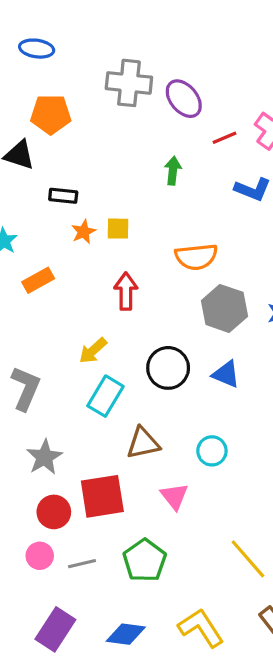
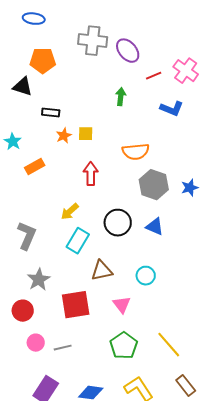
red circle: (54, 512) -> (23, 311), moved
green pentagon: (145, 560) -> (124, 346), moved

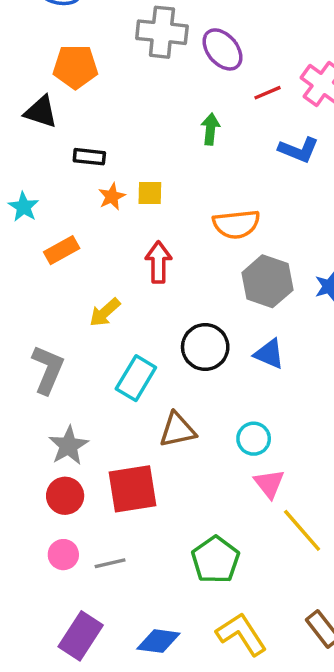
yellow arrow: (70, 212) -> (105, 312), moved
pink triangle: (122, 305) -> (269, 484), moved
red circle: (23, 311) -> (65, 496), moved
yellow line: (169, 345) -> (302, 530), moved

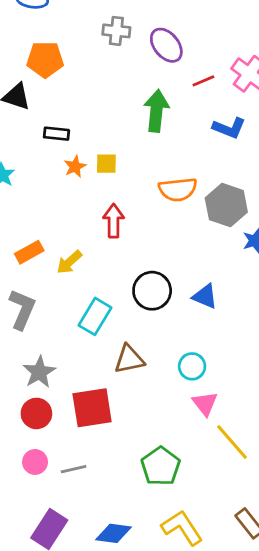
gray cross: (162, 32) -> (116, 31), size x0.7
green arrow: (210, 129) -> (156, 111), size x1.6
orange rectangle: (62, 250) -> (29, 252), moved
gray hexagon: (267, 281) -> (226, 205), moved

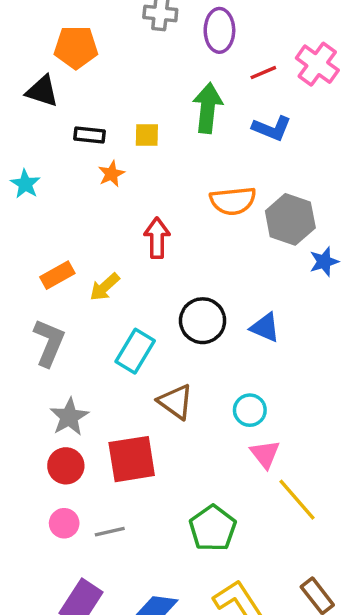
purple ellipse: (166, 45) -> (219, 30), turned 40
blue L-shape: (229, 128) -> (272, 128), moved
yellow square: (106, 164) -> (147, 135), moved
brown triangle: (129, 359) -> (176, 402), turned 48

